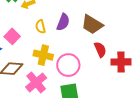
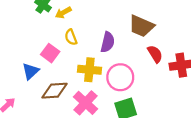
purple semicircle: (63, 22) -> (108, 42), moved
yellow semicircle: (40, 27) -> (71, 37), moved

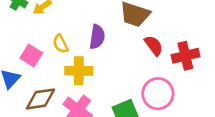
yellow semicircle: (71, 37) -> (60, 44), moved
pink circle: (120, 77) -> (158, 94), moved

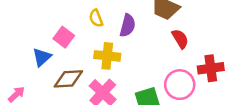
yellow semicircle: (60, 44) -> (96, 18), moved
red cross: (185, 56) -> (211, 68), moved

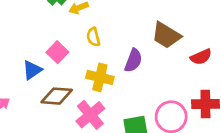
purple semicircle: (128, 25) -> (133, 60), moved
red semicircle: (180, 39) -> (201, 57), moved, turned 90

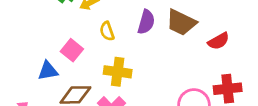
purple semicircle: (133, 60) -> (146, 22), moved
blue triangle: (32, 70) -> (48, 71), turned 30

